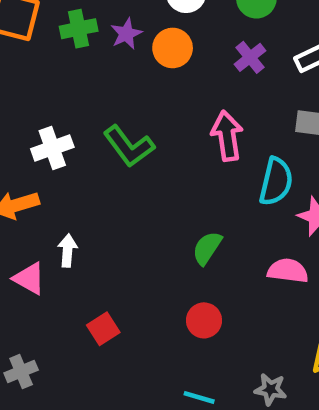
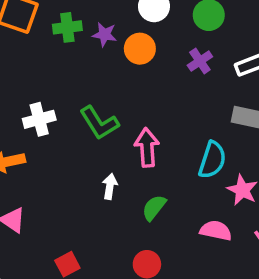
purple star: (126, 34) -> (105, 35), turned 30
pink arrow: (227, 136) -> (147, 148), moved
white arrow: (67, 250) -> (110, 186), moved

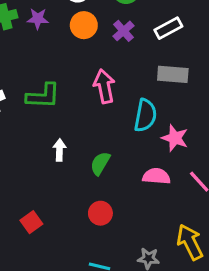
orange circle: (140, 49) -> (84, 25), moved
green L-shape: (99, 123) -> (43, 96), turned -48
pink arrow: (147, 148) -> (104, 86), moved

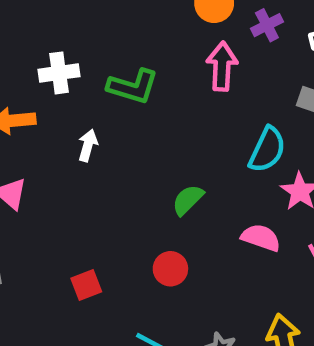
pink arrow: (104, 86) -> (222, 66), moved
white arrow: (59, 150) -> (88, 145), moved
red square: (31, 222) -> (86, 285), moved

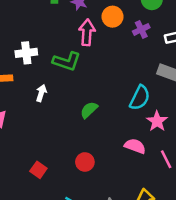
pink arrow: (222, 66) -> (87, 32), moved
green semicircle: (188, 200) -> (89, 110), moved
red square: (86, 285) -> (38, 170), turned -35

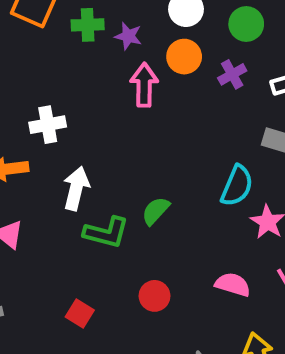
green L-shape: (67, 61) -> (106, 232), moved
white arrow: (41, 93) -> (76, 188), size x1.5
pink semicircle: (135, 146) -> (233, 285), moved

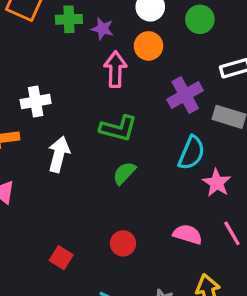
purple cross: (232, 74) -> (185, 95), moved, size x1.5
green L-shape: (106, 232) -> (118, 128), moved

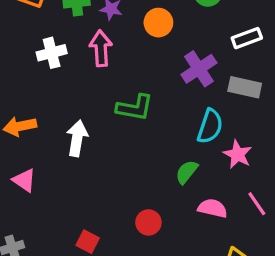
pink arrow: (115, 69) -> (101, 48), moved
white cross: (36, 102) -> (52, 53), moved
green semicircle: (124, 173) -> (187, 172), moved

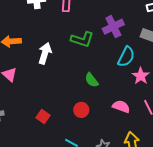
purple cross: (199, 69) -> (113, 27), moved
green semicircle: (187, 172) -> (92, 80), moved, turned -84

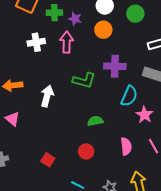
purple cross: (113, 27) -> (115, 66), turned 30
green semicircle: (92, 80) -> (95, 121), turned 119
pink semicircle: (121, 106) -> (126, 146), turned 66

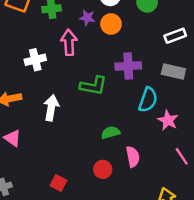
purple star: (75, 19) -> (87, 18), moved
white cross: (36, 42) -> (35, 60), moved
pink semicircle: (126, 146) -> (133, 157), moved

